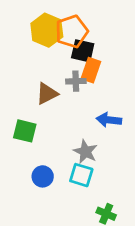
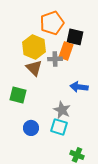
yellow hexagon: (47, 30) -> (34, 47), moved
black square: (83, 51) -> (75, 37), moved
brown triangle: (47, 94) -> (34, 68), turned -48

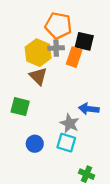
orange pentagon: (52, 23) -> (58, 26), turned 30
gray cross: (55, 59) -> (56, 48), moved
blue arrow: (79, 87) -> (89, 109), moved

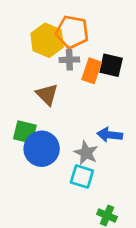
black square: (84, 41) -> (111, 65), moved
yellow hexagon: (38, 53) -> (47, 40), moved
blue circle: (35, 144) -> (42, 149), moved, size x1.6

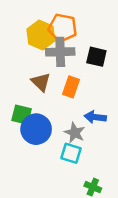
gray cross: (69, 60) -> (60, 52), size x1.6
orange rectangle: (92, 71) -> (71, 87), moved

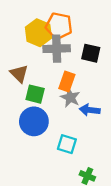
brown triangle: (41, 82) -> (19, 74), moved
green square: (22, 115) -> (35, 94), moved
gray star: (75, 133) -> (70, 98), moved

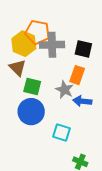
orange pentagon: (59, 26) -> (37, 32), moved
yellow hexagon: (38, 33) -> (24, 44), moved
orange rectangle: (67, 82) -> (77, 75), moved

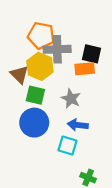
yellow hexagon: (24, 44) -> (40, 66), moved
orange rectangle: (77, 75) -> (85, 69), moved, turned 66
blue arrow: (82, 101) -> (78, 125), moved

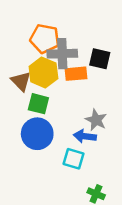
orange rectangle: (85, 69) -> (76, 74), moved
gray star: (71, 99) -> (96, 120), moved

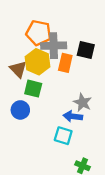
orange rectangle: (76, 74) -> (65, 63), turned -72
blue circle: (37, 134) -> (20, 110), moved, size x0.7

